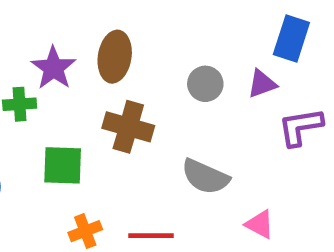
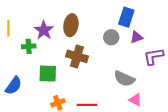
blue rectangle: (291, 39) -> (126, 17), moved
gray semicircle: (205, 177) -> (124, 79), moved

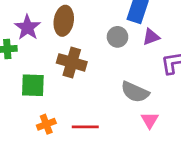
pink triangle: (135, 100) -> (150, 120), turned 32

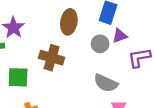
brown ellipse: (64, 21) -> (69, 22), moved
gray circle: (117, 37) -> (100, 44), moved

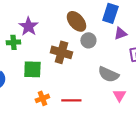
brown ellipse: (69, 22) -> (76, 21), turned -50
gray circle: (100, 44) -> (88, 40), moved

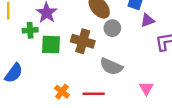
green square: (32, 69) -> (51, 45), moved
gray semicircle: (108, 74) -> (111, 66), moved
orange cross: (42, 98) -> (62, 92), turned -32

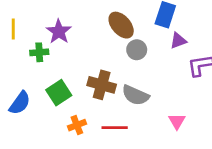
brown cross: (83, 41) -> (102, 85), moved
green square: (51, 45) -> (59, 93), moved, turned -35
orange cross: (62, 92) -> (77, 125), turned 32

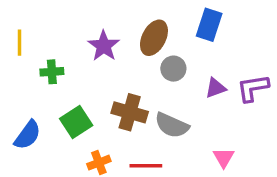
brown ellipse: (121, 25) -> (154, 38), turned 68
purple star: (59, 32) -> (104, 46), moved
purple triangle: (178, 41) -> (216, 88), moved

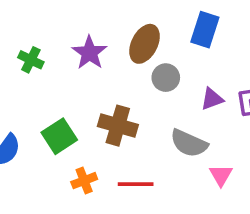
green cross: (52, 72) -> (31, 60), moved, turned 30
gray semicircle: (172, 125) -> (189, 143), moved

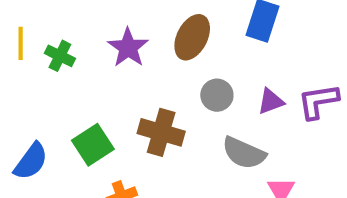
gray circle: (166, 78) -> (217, 95), moved

